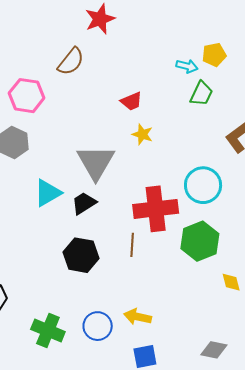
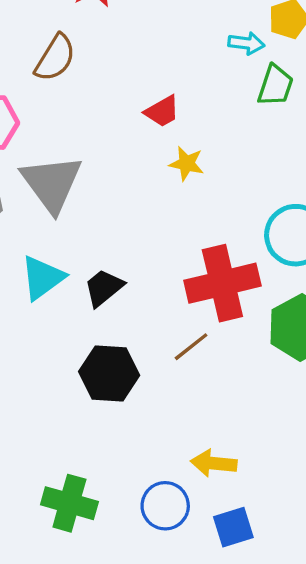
gray triangle: (96, 162) -> (52, 183), moved
brown line: (132, 245) -> (191, 347), turned 55
blue circle: (98, 326) -> (165, 506), moved

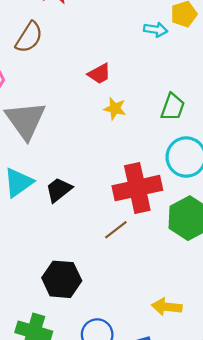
green trapezoid: (275, 85) -> (173, 107), moved
black hexagon: (109, 373) -> (62, 279), moved
yellow arrow: (214, 463) -> (167, 307), moved

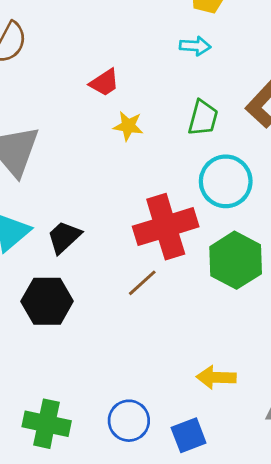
cyan arrow: (156, 30) -> (195, 46), moved
black hexagon: (62, 279) -> (47, 301), moved

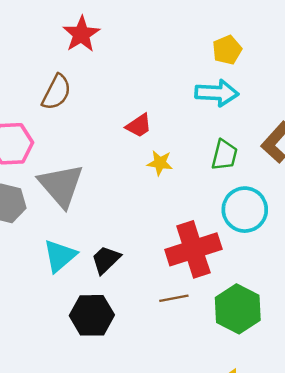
cyan arrow: (195, 46) -> (217, 93), size x1.6
green hexagon: (236, 260) -> (238, 309), moved
brown line: (142, 283) -> (174, 298), turned 32

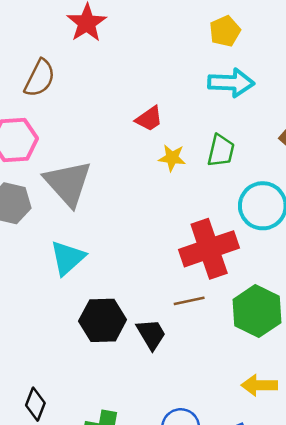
yellow pentagon: (227, 50) -> (225, 31), moved
brown semicircle: (56, 92) -> (40, 78), moved
green trapezoid: (224, 155) -> (221, 151), moved
black trapezoid: (106, 260) -> (151, 334), moved, turned 104

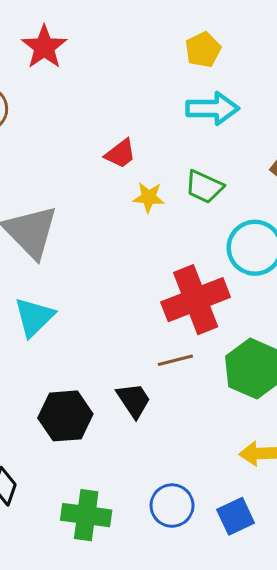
green trapezoid: (221, 151) -> (204, 187), turned 104
black hexagon: (103, 320) -> (65, 416), moved

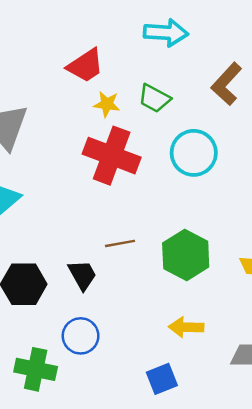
red trapezoid: (120, 154) -> (85, 66), size x1.4
red cross: (196, 300) -> (112, 156), moved, turned 38
blue circle: (172, 506) -> (81, 336), moved

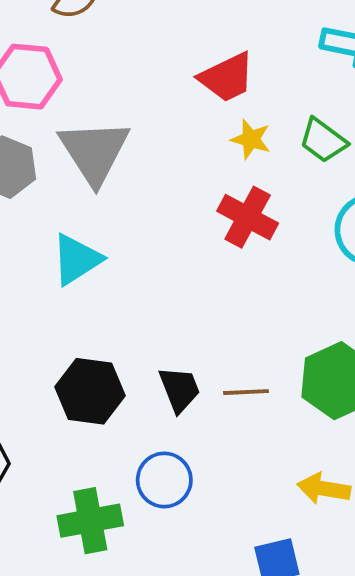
red cross: (112, 156) -> (248, 217), size x0.7
brown line: (120, 243) -> (246, 392), moved
green cross: (36, 369) -> (90, 521), turned -30

